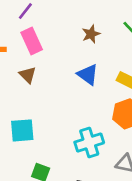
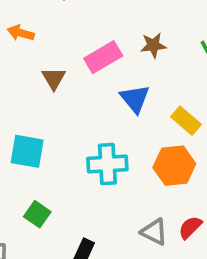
pink rectangle: (32, 41) -> (103, 57), moved, turned 70
cyan cross: (89, 142) -> (107, 164), moved

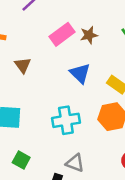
pink rectangle: (103, 57) -> (62, 34), moved
gray triangle: (154, 232) -> (75, 163), moved

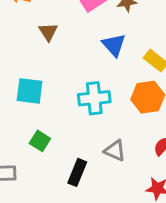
gray triangle: (75, 163) -> (115, 151), moved

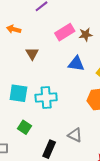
blue triangle: (114, 45) -> (76, 64), turned -42
cyan cross: (94, 98) -> (46, 97), moved

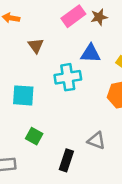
cyan cross: (46, 97) -> (68, 77), moved

